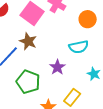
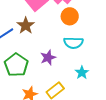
orange circle: (88, 19) -> (70, 16), moved

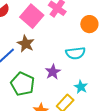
orange circle: (70, 16) -> (89, 24), moved
cyan star: (82, 73) -> (81, 87), moved

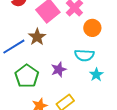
orange circle: (89, 24) -> (92, 28), moved
cyan star: (81, 87) -> (96, 75), moved

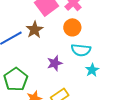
orange circle: (92, 28) -> (72, 27), moved
green pentagon: (27, 76) -> (16, 79), moved

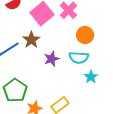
orange circle: (72, 27) -> (85, 35), moved
purple star: (55, 63) -> (52, 59), moved

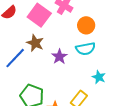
cyan star: (91, 77) -> (99, 77), moved

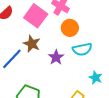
orange circle: (86, 25) -> (70, 28), moved

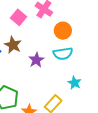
pink square: (36, 16) -> (19, 17), size x0.7
orange circle: (70, 28) -> (63, 31), moved

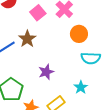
cyan semicircle: (63, 54) -> (91, 58), moved
purple star: (36, 60) -> (46, 72), moved

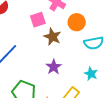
pink square: (38, 13) -> (38, 20), moved, turned 35
brown star: (27, 39) -> (52, 37), moved

